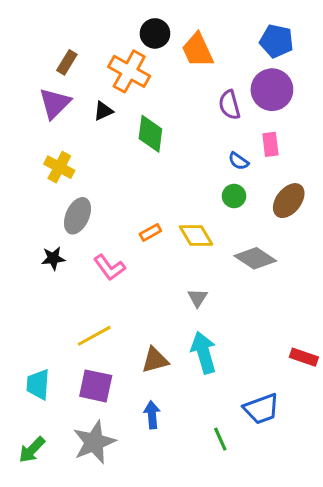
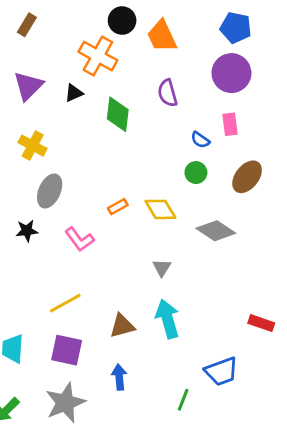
brown rectangle: (67, 62) -> (27, 25), moved
purple semicircle: (229, 105) -> (168, 93), moved
green line: (220, 439) -> (183, 400), turned 45

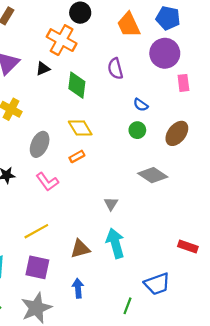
orange trapezoid: (162, 36) -> (129, 25), moved
pink rectangle: (230, 124) -> (183, 83), moved
gray ellipse: (50, 191) -> (40, 144), moved
yellow diamond: (160, 209) -> (80, 128), moved

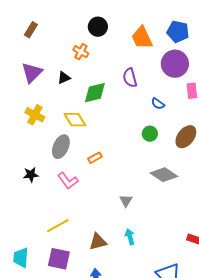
orange cross: (62, 40) -> (81, 52), size x0.6
green diamond: (77, 85) -> (95, 93), turned 70
blue semicircle: (141, 105) -> (158, 104), moved
yellow diamond: (80, 128) -> (75, 120), moved
cyan arrow: (115, 243) -> (130, 237), size x0.6

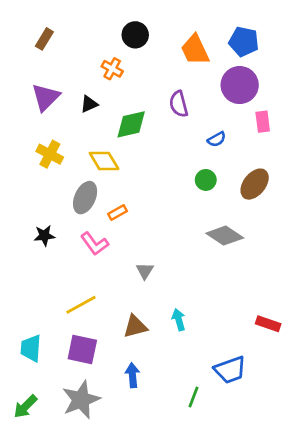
blue semicircle: (158, 104) -> (217, 139), turned -64
orange rectangle: (95, 158) -> (118, 213), moved
gray triangle: (126, 201) -> (145, 271), moved

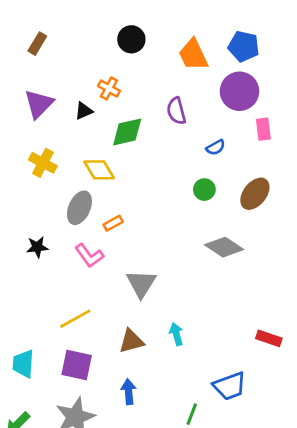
orange cross: (112, 69) -> (109, 88), moved
gray triangle: (145, 271) -> (141, 284), size x1.6

